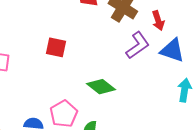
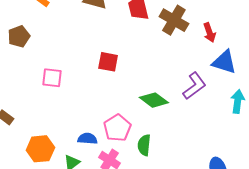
purple L-shape: (138, 45) -> (194, 86), moved

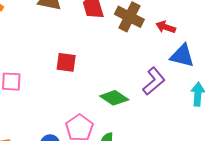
red arrow: (209, 33) -> (166, 27), turned 132

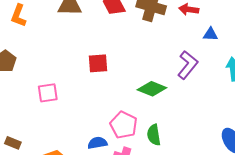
blue triangle: (182, 56) -> (210, 34), size x0.6

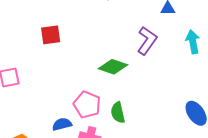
red square: (98, 63) -> (51, 35), moved

